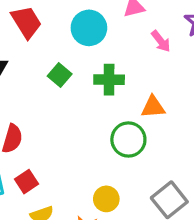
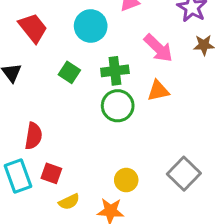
pink arrow: (161, 41) -> (158, 48), moved, size x1.5
green circle: (128, 140) -> (118, 106), moved
red square: (27, 182) -> (51, 173), turned -30

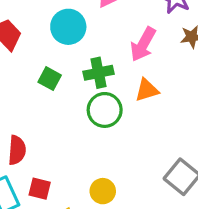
pink arrow: (158, 48) -> (143, 44), turned 80
yellow circle: (126, 180) -> (103, 191), moved

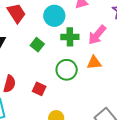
green cross: (99, 73) -> (70, 37), moved
red square: (40, 189) -> (39, 89), moved

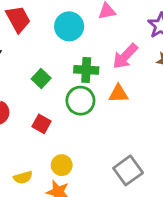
green cross: (70, 37) -> (86, 70), moved
green square: (37, 45) -> (41, 79), moved

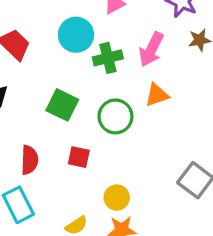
green cross: (86, 70) -> (108, 58), moved
green square: (41, 79) -> (62, 105), size x1.4

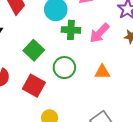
orange triangle: (157, 95) -> (102, 72), moved
red square: (79, 157) -> (34, 86), size x1.5

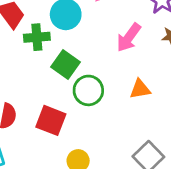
green cross: (71, 30) -> (37, 37), moved
green square: (34, 50) -> (65, 65), moved

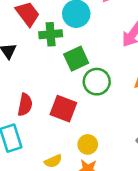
green square: (65, 65) -> (76, 59), turned 30

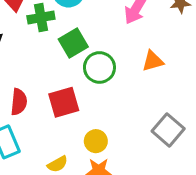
red square: (63, 109) -> (64, 102), turned -32

